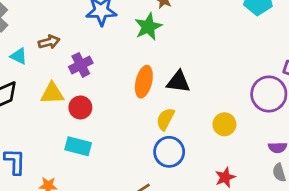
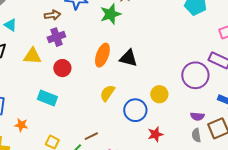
brown arrow: (49, 42) -> (53, 15), moved
red circle: (80, 107) -> (62, 68), moved
yellow semicircle: (165, 119) -> (107, 93), moved
blue circle: (169, 152) -> (135, 110), moved

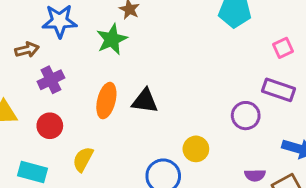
purple cross: (56, 37) -> (51, 80), moved
purple circle: (195, 75) -> (246, 116), size x0.7
yellow semicircle: (107, 93) -> (83, 159), moved

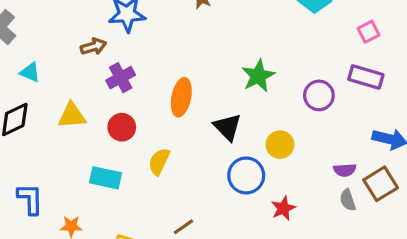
green star: (112, 39) -> (258, 76), moved
black triangle: (145, 101) -> (228, 127), moved, turned 40
purple circle: (246, 116) -> (319, 95), moved

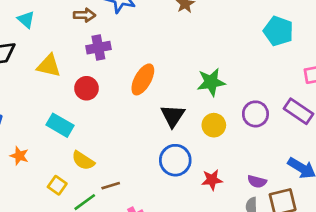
yellow circle: (280, 145) -> (214, 125), moved
yellow semicircle: (159, 162) -> (83, 161), moved, turned -100
red star: (283, 208) -> (212, 180), moved

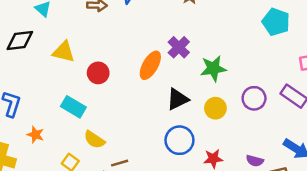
purple cross: (98, 48) -> (179, 47), moved, turned -35
black triangle: (173, 116) -> (178, 99), turned 30

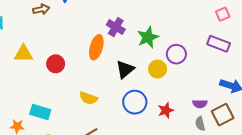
purple circle: (254, 98) -> (176, 54), moved
cyan rectangle: (73, 107) -> (40, 112), moved
yellow semicircle: (94, 140) -> (88, 98), moved

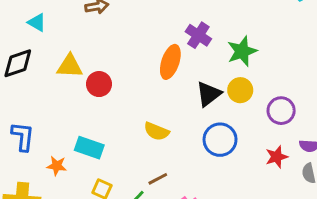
purple circle: (176, 54) -> (281, 111), moved
red circle: (56, 64) -> (99, 84), moved
yellow circle: (158, 69) -> (240, 90), moved
red star: (166, 110) -> (277, 157), moved

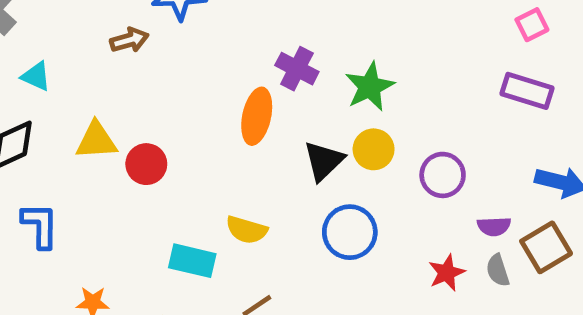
blue L-shape: (23, 137) -> (40, 225), moved
cyan rectangle: (89, 148) -> (192, 261), moved
red star: (277, 157) -> (447, 273), moved

